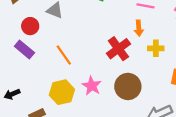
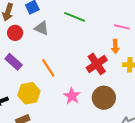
red circle: (30, 26) -> (15, 33), moved
yellow hexagon: (62, 92) -> (29, 93), moved

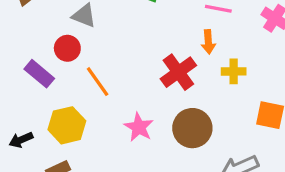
red circle: (15, 33) -> (67, 48), moved

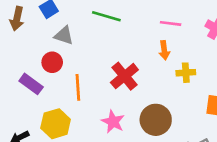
red cross: (178, 72) -> (124, 76), moved
orange line: (98, 82) -> (78, 87), turned 35

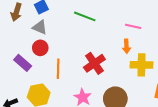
gray triangle: (64, 35) -> (40, 27), moved
yellow cross: (186, 73) -> (141, 65), size x1.5

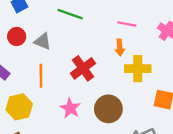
gray triangle: (40, 27) -> (43, 41), moved
red circle: (40, 48) -> (17, 36), moved

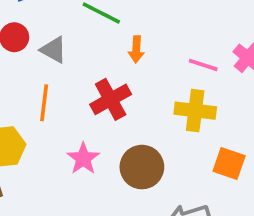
pink line: (127, 24) -> (203, 65), moved
orange arrow: (120, 47) -> (136, 49), moved

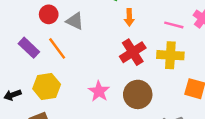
red cross: (111, 99) -> (133, 52), moved
orange line: (44, 103) -> (57, 48), moved, turned -40

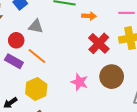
red circle: (49, 14) -> (16, 40), moved
orange arrow: (129, 17) -> (89, 16), turned -72
gray triangle: (75, 21) -> (36, 26), moved

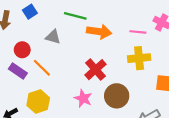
orange arrow: (89, 16) -> (99, 32), size x1.6
gray triangle: (36, 26) -> (53, 37), moved
red cross: (99, 43) -> (96, 70), moved

